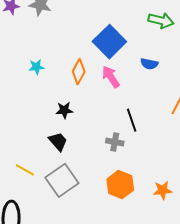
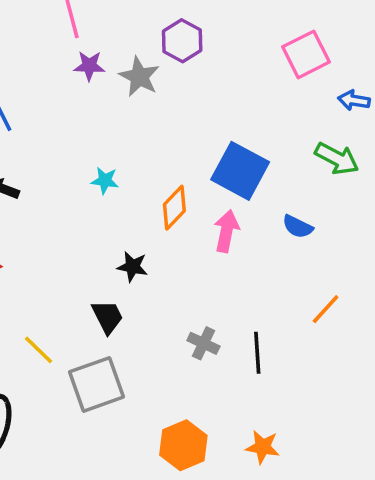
blue square: (109, 42) -> (240, 171), turned -32
pink arrow: (111, 77) -> (226, 231), turned 30
black line: (132, 120) -> (257, 353), moved
orange hexagon: (120, 185) -> (183, 445), moved

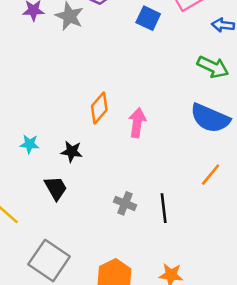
blue square: (240, 171) -> (148, 18), moved, size x0.6
cyan star: (105, 181) -> (29, 144), moved
blue semicircle: (298, 227) -> (210, 118), moved, size x1.8
gray square: (96, 384) -> (49, 260), moved, turned -33

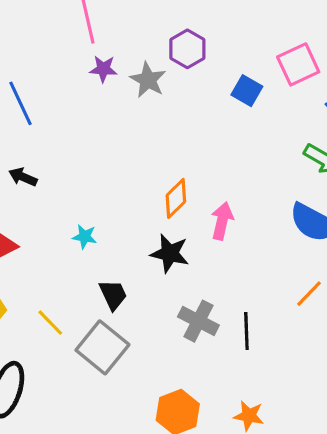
black star: (72, 152) -> (170, 253), moved, size x1.4
gray cross: (125, 203) -> (198, 321), size x1.4
gray square: (49, 260) -> (102, 347), moved

